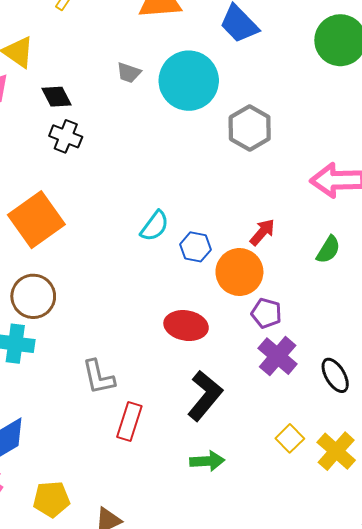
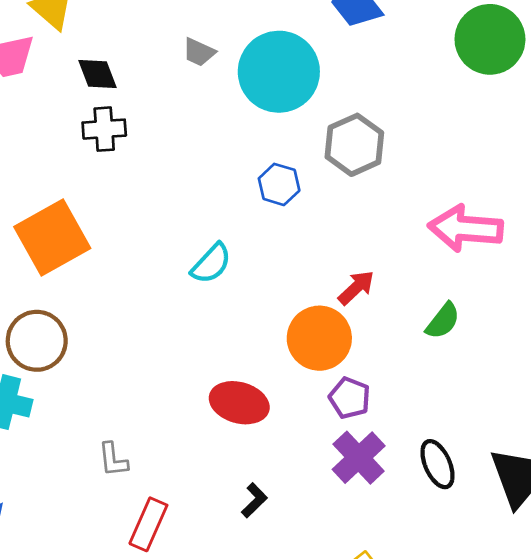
black cross: (66, 136) -> (104, 129), turned -32
blue hexagon: (196, 247) -> (279, 184), moved
black ellipse: (335, 375) -> (437, 464), moved
gray L-shape: (98, 377) -> (113, 460), size x0.7
black L-shape: (205, 396) -> (254, 500), size x0.5

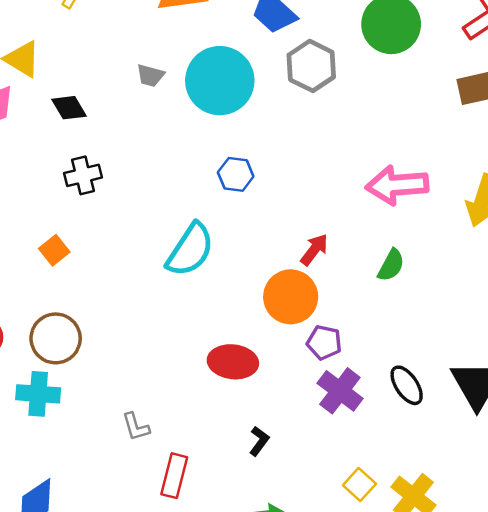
black cross: (104, 129) -> (83, 175), moved
gray hexagon: (354, 145) -> (311, 66), moved
orange square: (52, 237) -> (54, 250), size x0.5
cyan semicircle: (211, 263) -> (190, 250), size x1.5

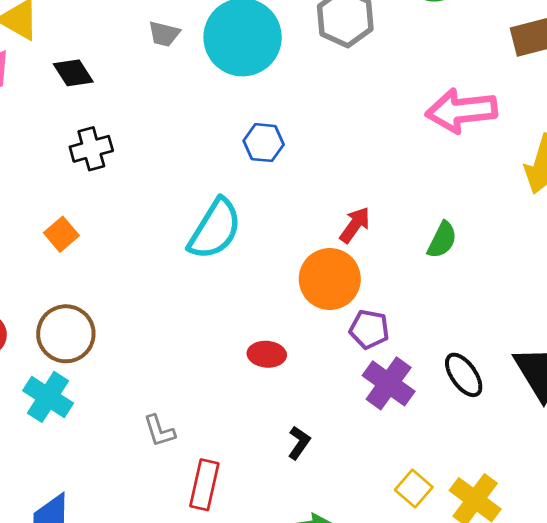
pink arrow: (397, 185) -> (461, 111), moved
red ellipse: (233, 362) -> (267, 354), size x0.7
cyan cross: (38, 394) -> (48, 397), turned 30

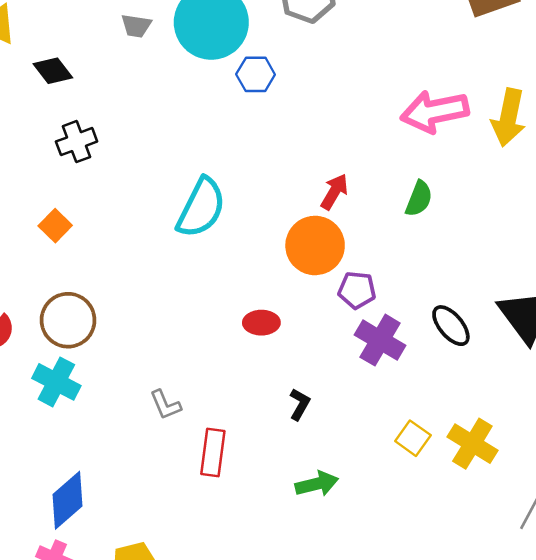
pink arrow: (461, 111) -> (435, 112), moved
blue hexagon: (264, 143) -> (256, 74), moved

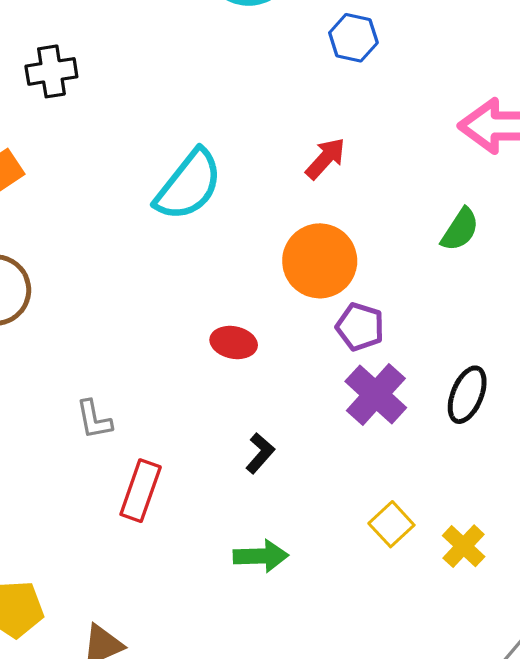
blue hexagon: (256, 74) -> (353, 38), moved
red arrow: (334, 192) -> (325, 158), moved
black ellipse: (451, 326) -> (467, 395), turned 51
yellow cross: (472, 444) -> (464, 546), size x0.7

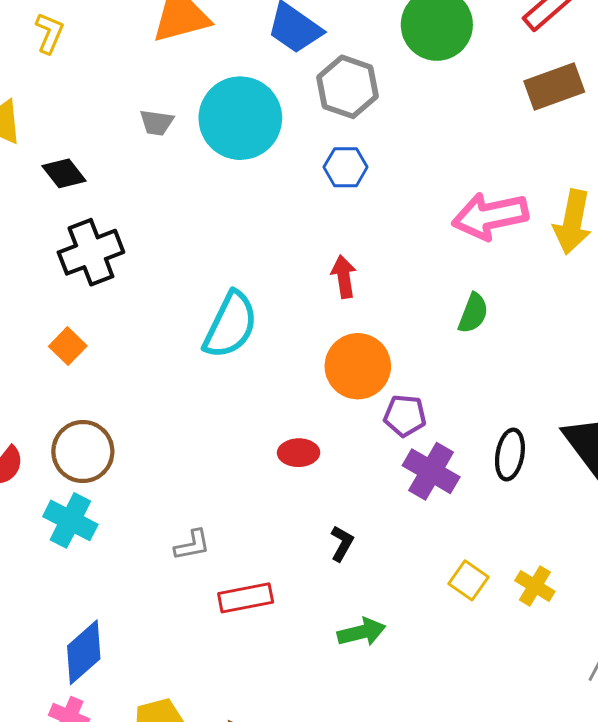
black cross: (51, 71) -> (91, 252), size x1.4
red arrow: (325, 158) -> (344, 277), turned -39
gray L-shape: (94, 419) -> (192, 545), turned -78
red rectangle: (141, 491) -> (246, 598), turned 72

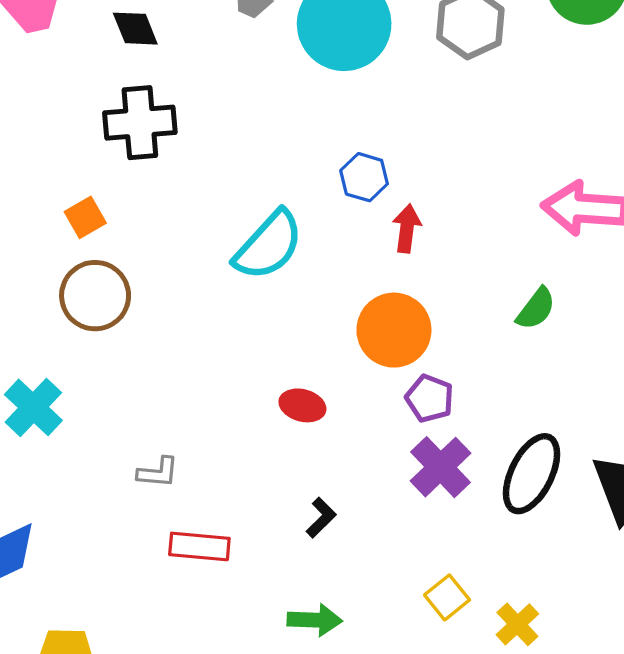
blue hexagon: (346, 167) -> (364, 177), moved
brown circle: (83, 452) -> (95, 296), moved
black ellipse: (510, 455) -> (532, 474), size x1.4

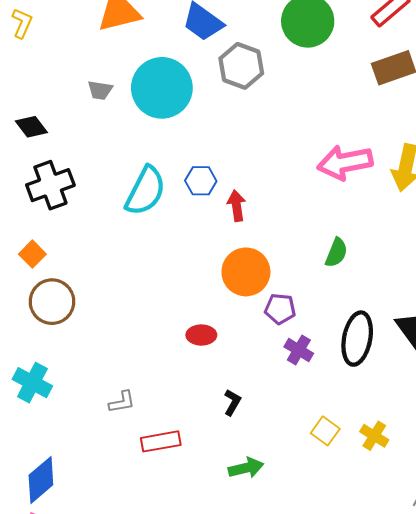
cyan semicircle: (269, 245) -> (145, 191), moved
green semicircle: (536, 309) -> (336, 253), moved
purple cross: (441, 467) -> (299, 350), size x0.7

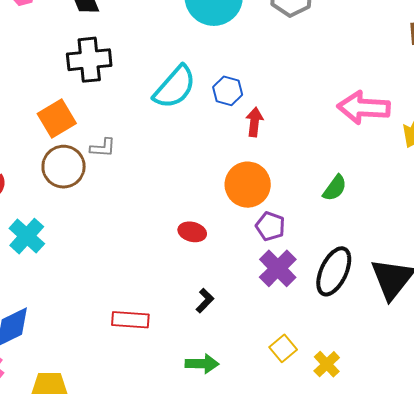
orange square: (32, 254) -> (57, 119), size x1.5
purple cross: (299, 350) -> (278, 268), size x1.4
gray L-shape: (122, 402) -> (103, 148), moved

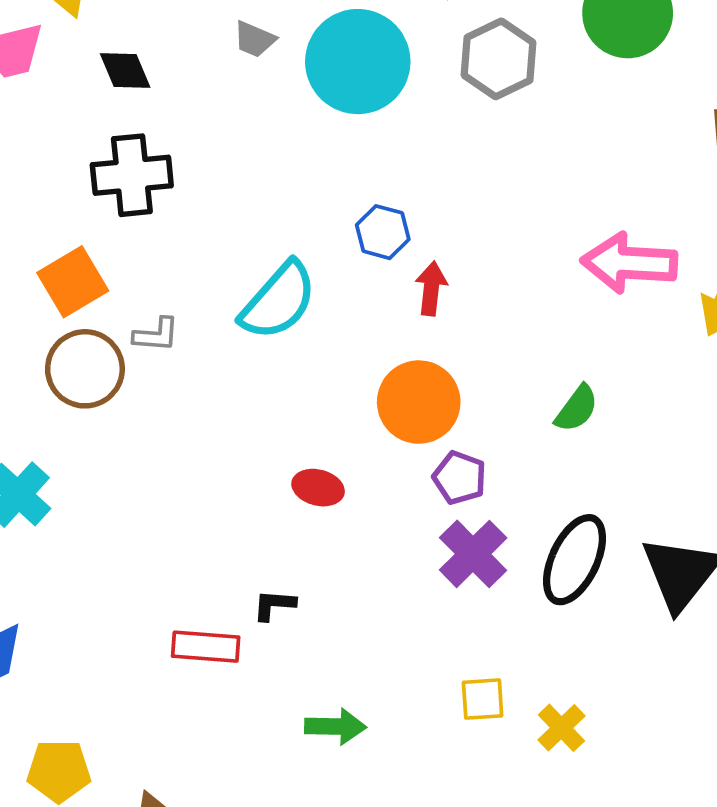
cyan semicircle: (175, 87) -> (278, 301), moved
black L-shape: (205, 301) -> (274, 605), moved, turned -130
yellow square: (283, 348) -> (483, 699), turned 36

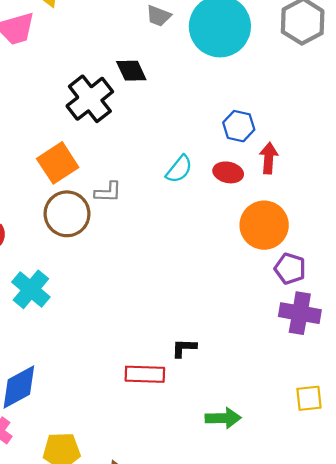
black diamond: (125, 71) -> (131, 71), moved
black cross: (132, 175) -> (90, 99), turned -30
cyan semicircle: (278, 301) -> (179, 169), size x0.6
red ellipse: (318, 488) -> (228, 172), moved
purple cross: (473, 554) -> (300, 313), turned -33

